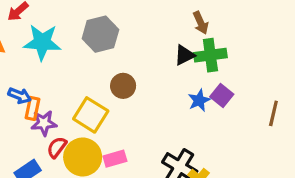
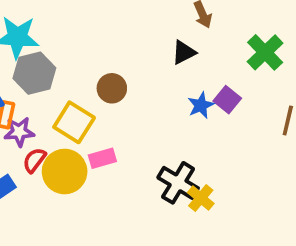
gray hexagon: (100, 34) -> (34, 73), moved
green cross: (210, 55) -> (265, 52), moved, turned -36
pink rectangle: (115, 159) -> (102, 158), moved

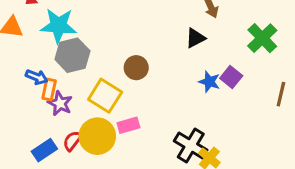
blue star: (201, 105) -> (209, 82), turned -30
purple star: (19, 132) -> (60, 103), turned 30
red semicircle: (34, 160) -> (72, 141), moved

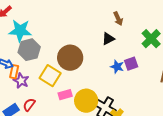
brown circle: (136, 68) -> (70, 58), size x1.6
purple square: (231, 77) -> (131, 64), turned 32
yellow circle: (97, 136) -> (86, 101), moved

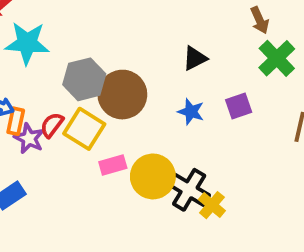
brown arrow: (118, 19) -> (260, 20), moved
gray hexagon: (29, 50) -> (84, 79), moved
blue star: (117, 67) -> (191, 112), moved
red semicircle: (29, 105) -> (52, 125), moved

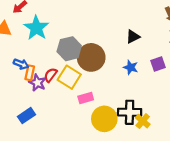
cyan star: (27, 43) -> (36, 28), turned 30
yellow circle: (153, 176) -> (104, 119), moved
black cross: (189, 190) -> (130, 112), turned -30

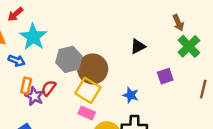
blue arrow: (21, 64) -> (17, 61), moved
blue star: (131, 67) -> (131, 95), moved
yellow square: (69, 77) -> (88, 90), moved
pink rectangle: (86, 98) -> (87, 113), turned 40

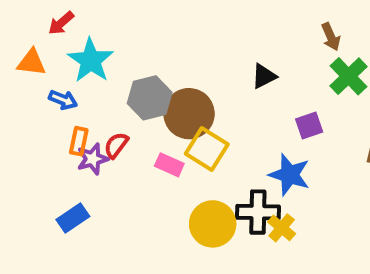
yellow square: (88, 90) -> (207, 149), moved
blue star: (131, 95) -> (289, 175), moved, size x1.5
purple star: (34, 96) -> (93, 159), turned 30
pink rectangle: (87, 113) -> (169, 165), moved

